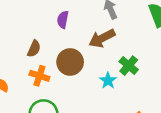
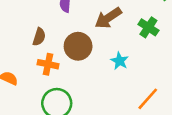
green cross: (129, 66) -> (148, 27), moved

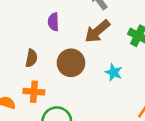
orange cross: (48, 64) -> (34, 92), moved

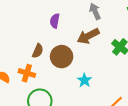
brown semicircle: (31, 58) -> (38, 51), moved
cyan star: (114, 72) -> (84, 80), moved

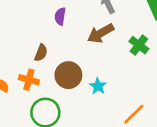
brown circle: (62, 57) -> (68, 75), moved

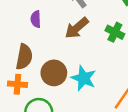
brown semicircle: (41, 53) -> (24, 57), size x1.5
cyan star: (98, 86) -> (84, 78), size x1.5

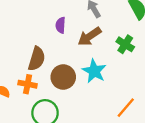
purple semicircle: (36, 19) -> (61, 25), moved
cyan star: (84, 78) -> (94, 71), moved

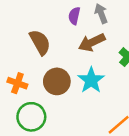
purple semicircle: (61, 25) -> (74, 16), moved
brown semicircle: (37, 59) -> (40, 42), moved, turned -55

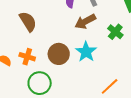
brown semicircle: (40, 42) -> (28, 22), moved

